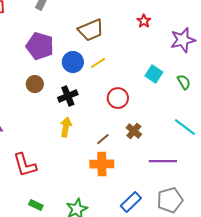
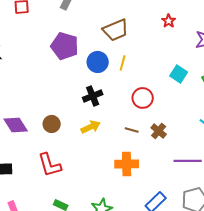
yellow line: (98, 63) -> (123, 63), turned -42
brown circle: (35, 84) -> (52, 124), moved
yellow arrow: (66, 127) -> (91, 127), turned 54
brown line: (103, 139) -> (132, 130), moved, turned 56

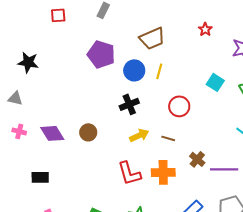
yellow arrow: (91, 127) -> (139, 135), moved
brown cross: (159, 131) -> (197, 159), moved
red L-shape: (50, 165) -> (129, 173), moved

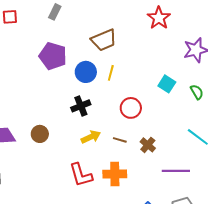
red star: (205, 29) -> (159, 18), moved, size x1.6
brown cross: (197, 159) -> (148, 145), moved

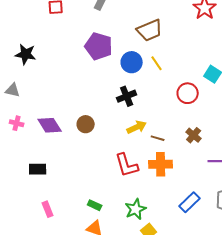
yellow line: (111, 73) -> (157, 63), turned -49
red circle: (131, 108) -> (188, 93), moved
brown line: (120, 140) -> (158, 138), moved

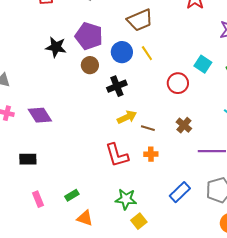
black star: (26, 54) -> (56, 47), moved
brown circle: (86, 124) -> (90, 65), moved
orange cross: (161, 164) -> (151, 154), size x0.6
green rectangle: (95, 205) -> (72, 195), moved, turned -56
green star: (136, 209) -> (126, 199), turned 30

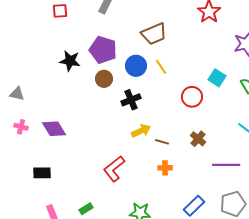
red L-shape: (117, 155) -> (114, 169), moved, turned 68

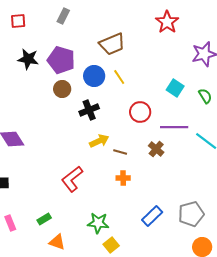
black star: (70, 61) -> (28, 59), moved
red circle: (192, 97) -> (140, 112), moved
purple line: (226, 165) -> (174, 127), moved

